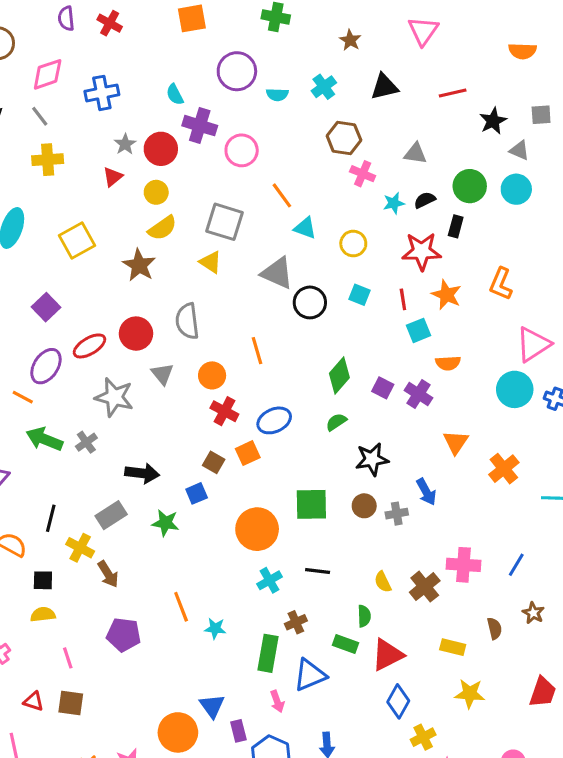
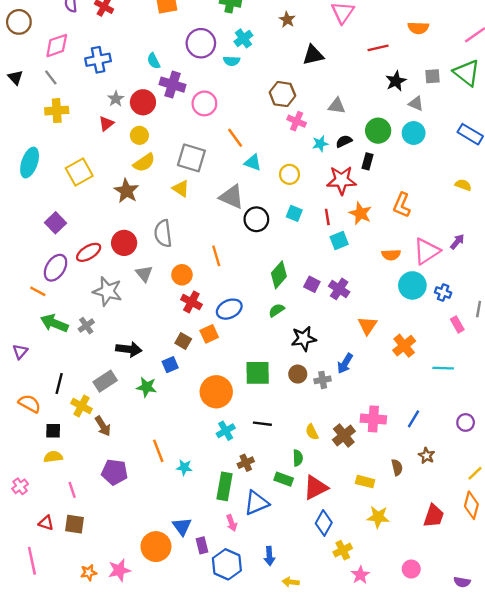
cyan cross: (324, 87) -> (243, 38), moved
red line: (453, 93) -> (378, 48), moved
orange semicircle: (448, 363) -> (391, 255), moved
blue arrow: (426, 492) -> (345, 363), turned 60

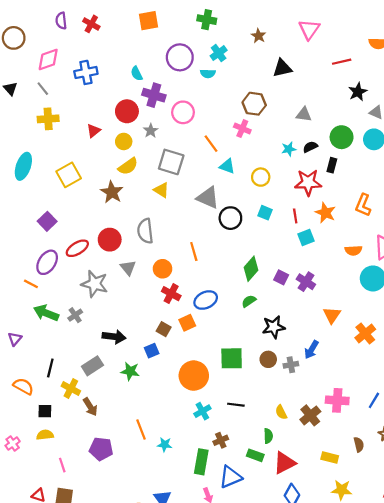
gray star: (116, 99) -> (151, 131), moved
pink cross: (297, 121) -> (242, 129), moved
pink cross: (20, 486) -> (13, 443), moved

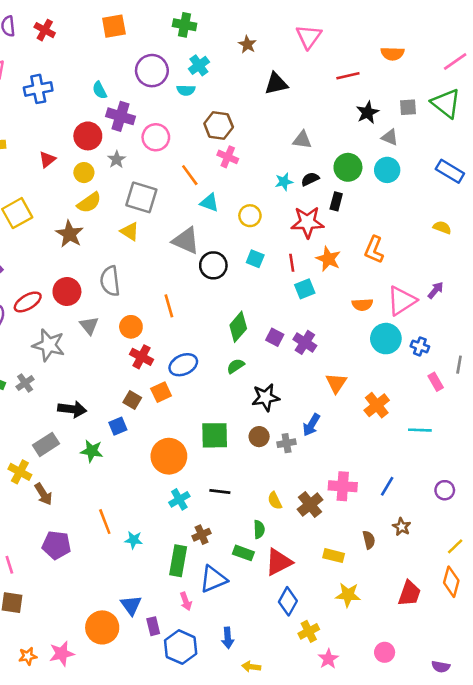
brown hexagon: (254, 104) -> (219, 125), moved

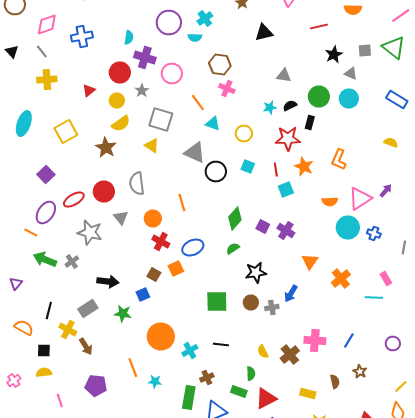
cyan semicircle: (100, 90) -> (129, 38), turned -144
pink rectangle: (436, 382) -> (386, 278), moved
orange circle: (169, 456) -> (161, 336), moved

